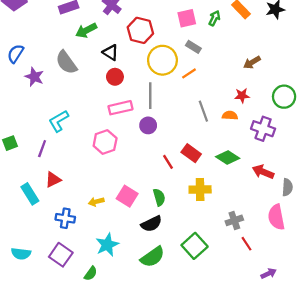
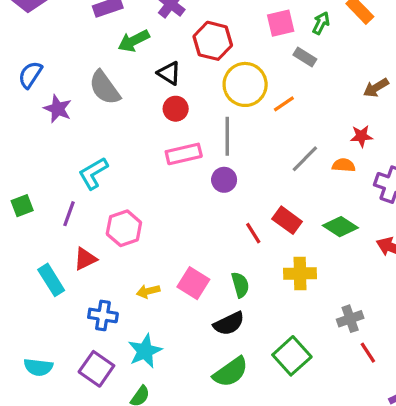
gray rectangle: (193, 47) -> (305, 57), moved
gray line: (203, 111) -> (305, 159), turned 65
pink hexagon: (105, 142) -> (124, 228), moved
cyan star: (107, 245) -> (145, 351), moved

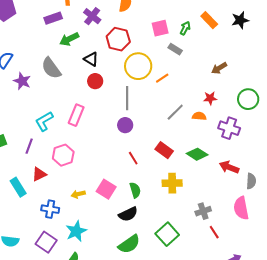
pink rectangle: (184, 154) -> (76, 115), moved, turned -55
red line: (253, 233) -> (133, 158), moved

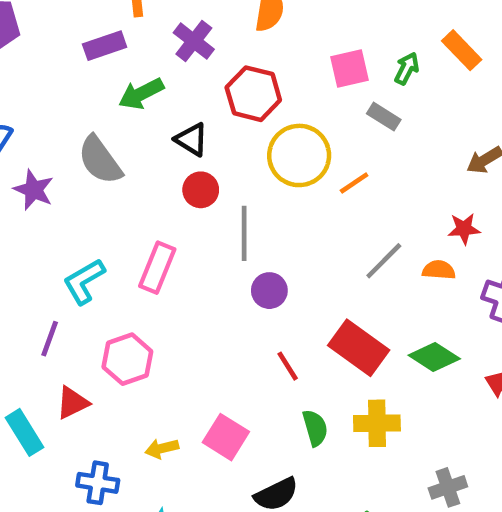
gray line: (127, 98) -> (244, 233), moved
red rectangle: (164, 150) -> (359, 348), size x1.4
green semicircle: (135, 190) -> (315, 428), moved

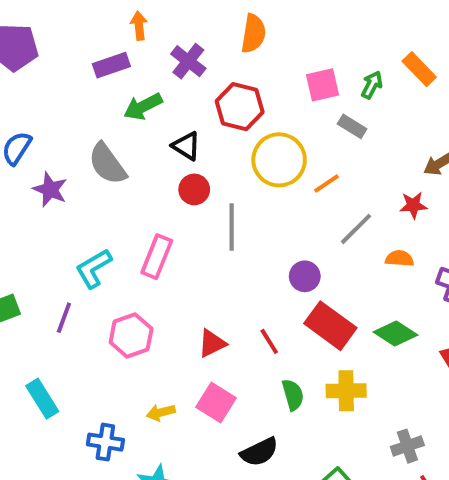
red star: (464, 229) -> (413, 205), moved
gray line: (384, 261) -> (356, 229), moved
purple circle: (269, 291) -> (305, 276), moved
red triangle: (73, 403) -> (212, 343), moved

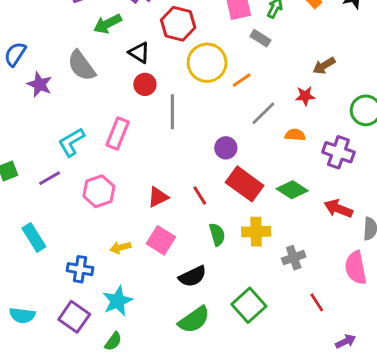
purple line: (64, 318) -> (50, 178), turned 40
gray cross: (407, 446) -> (294, 258), moved

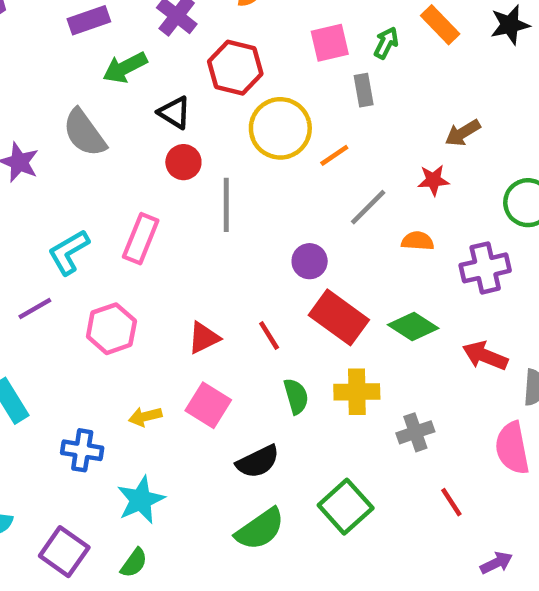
gray rectangle: (260, 38) -> (364, 90), turned 48
purple cross: (338, 152) -> (485, 268), turned -32
purple square: (74, 317) -> (64, 552), moved

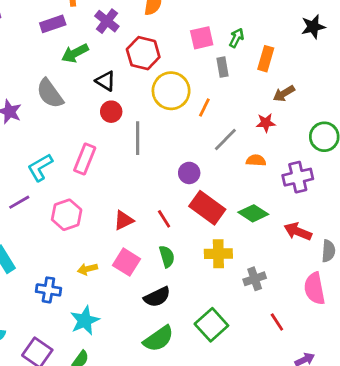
orange rectangle: (440, 25) -> (266, 59), moved, turned 60
orange line: (334, 155) -> (204, 107), turned -30
green semicircle: (296, 396) -> (167, 256), moved

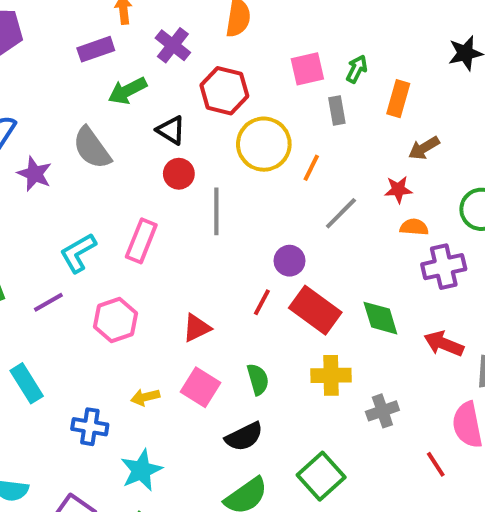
orange semicircle: (256, 160) -> (414, 227), moved
green diamond: (253, 213) -> (380, 318), turned 40
red line: (164, 219) -> (262, 302), moved, turned 60
red line: (277, 322) -> (436, 464), moved

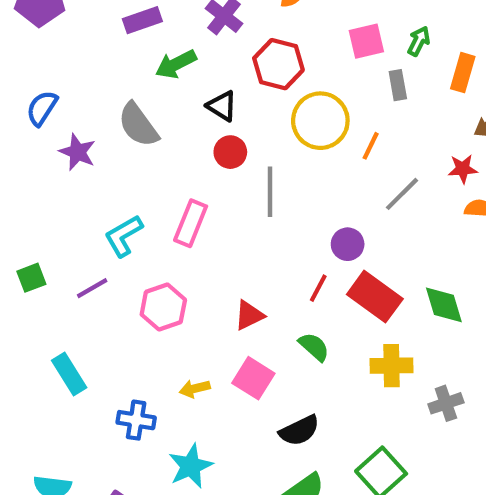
green semicircle: (258, 379) -> (314, 347), moved, turned -32

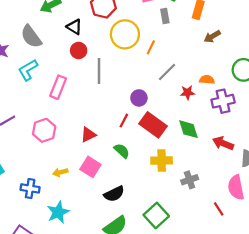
red star: (463, 169) -> (187, 93), moved
cyan L-shape: (124, 236) -> (28, 70), moved

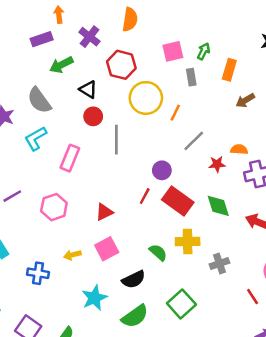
green semicircle: (122, 151) -> (158, 252), moved
pink square: (90, 167) -> (107, 249), turned 30
cyan star: (58, 212) -> (94, 298), moved

